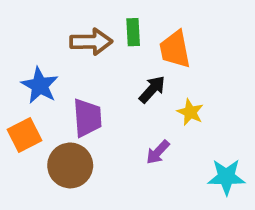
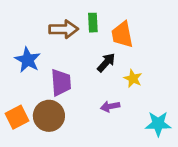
orange square: (24, 135) -> (17, 117), moved
purple arrow: (158, 152) -> (110, 106), turned 36

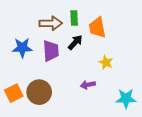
blue star: (28, 60) -> (22, 48), turned -30
black arrow: (106, 63) -> (75, 42), moved
purple trapezoid: (61, 82) -> (51, 51), moved

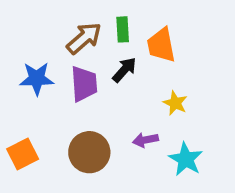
brown arrow: (51, 23) -> (84, 38), turned -40
brown circle: (39, 92) -> (89, 152), moved
cyan star: (126, 98) -> (186, 159), moved, turned 30

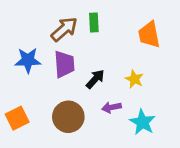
orange trapezoid: (161, 45) -> (149, 35), moved
black arrow: (124, 70) -> (95, 79), moved

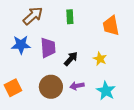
brown arrow: (64, 29) -> (33, 16), moved
purple arrow: (111, 107) -> (77, 86), moved

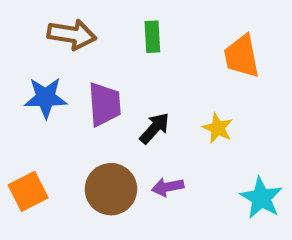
brown arrow: (33, 16) -> (72, 35), turned 50
cyan star: (106, 91) -> (261, 198), moved

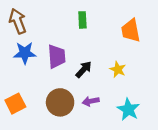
brown arrow: (72, 35) -> (18, 21), moved, turned -120
cyan star: (261, 198) -> (128, 109), moved

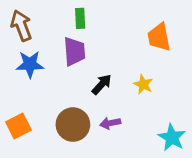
green rectangle: (82, 20) -> (80, 18), moved
purple trapezoid: (57, 56) -> (74, 51), moved
cyan star: (128, 109) -> (172, 137), moved

